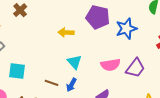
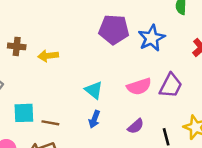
brown cross: (20, 10) -> (17, 46), moved, turned -32
yellow arrow: (66, 33) -> (48, 56), moved
brown line: (51, 83) -> (50, 123), moved

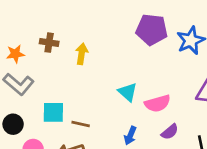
yellow arrow: (48, 56) -> (82, 54), turned 102
pink semicircle: (139, 86) -> (157, 103), moved
blue arrow: (94, 119) -> (130, 136), moved

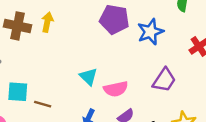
brown cross: (49, 43) -> (17, 26), size x1.5
yellow arrow: (82, 54) -> (47, 22), moved

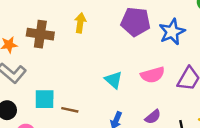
yellow arrow: (47, 22) -> (80, 23), moved
pink semicircle: (116, 89) -> (153, 75), moved

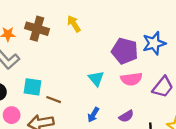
purple pentagon: (136, 22) -> (125, 51), moved
yellow arrow: (80, 23) -> (74, 24), turned -49

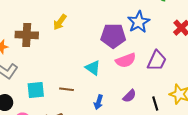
yellow arrow: (74, 24) -> (60, 22), turned -98
brown line: (54, 100) -> (67, 89), moved

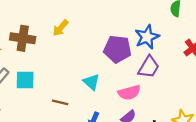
pink semicircle: (126, 60) -> (129, 93), moved
purple trapezoid: (157, 61) -> (149, 67), moved
cyan square: (36, 90) -> (25, 80), moved

